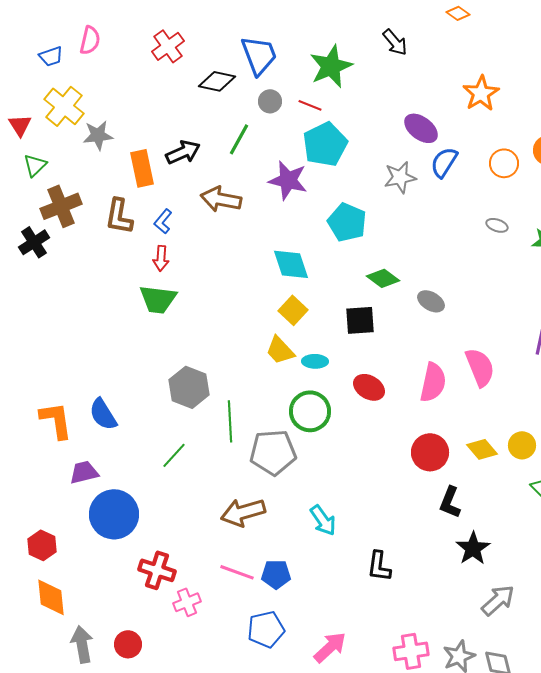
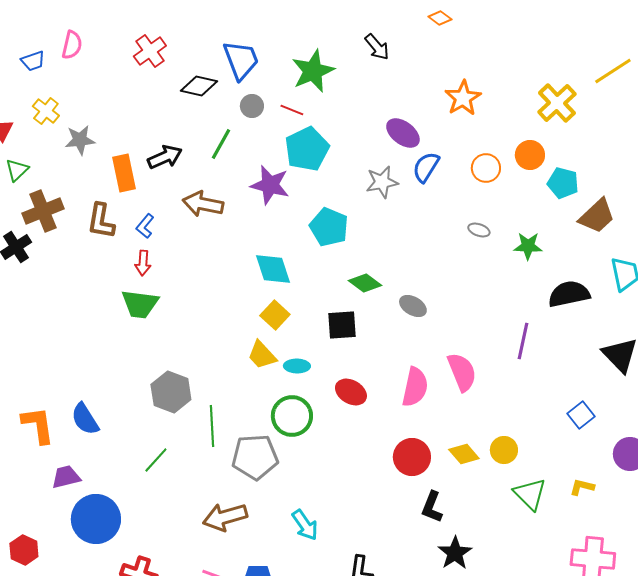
yellow cross: (64, 106) -> (46, 111), size x0.7

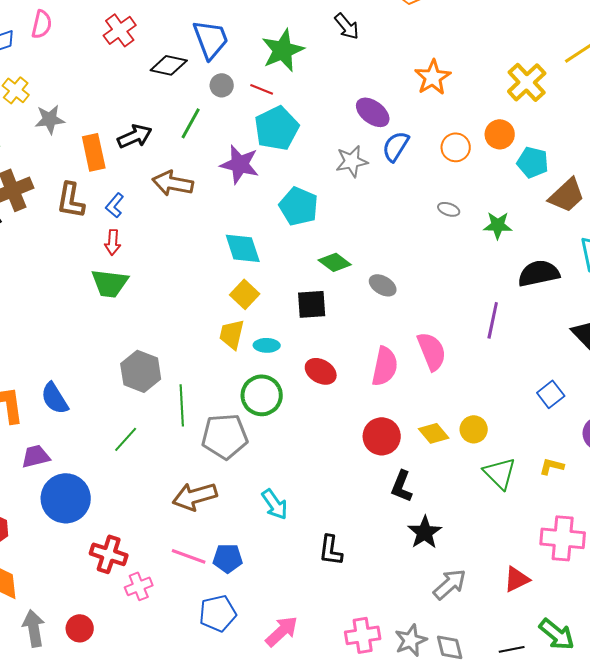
yellow trapezoid: (262, 355) -> (232, 334), turned 56

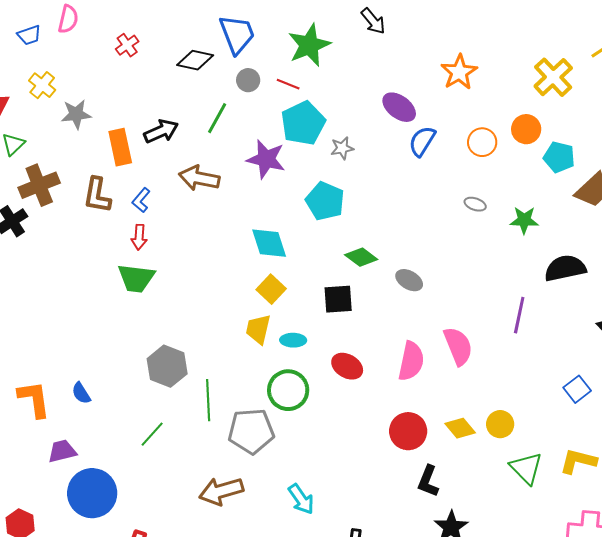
red cross: (120, 30) -> (127, 45), moved, size x0.7
gray star: (352, 161) -> (342, 148), moved, size x0.7
blue semicircle: (55, 398) -> (81, 393), size x0.7
yellow L-shape: (552, 466) -> (578, 461), size x1.5

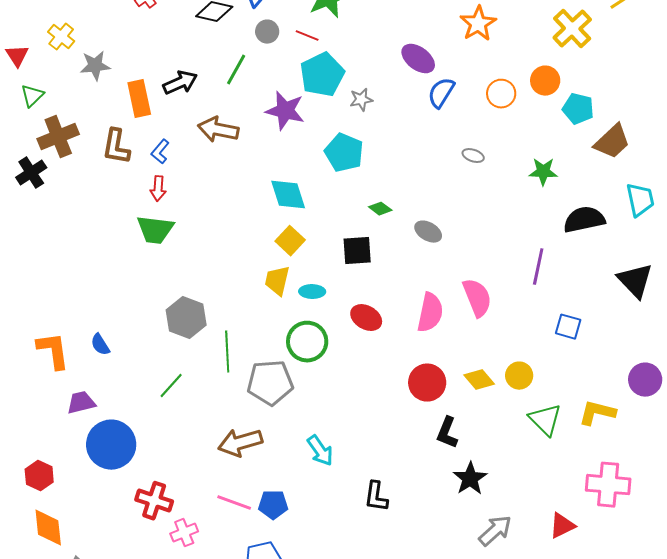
gray ellipse: (475, 204) -> (473, 156), moved
green diamond: (361, 257) -> (380, 209), size x0.7
blue square: (577, 389) -> (568, 327), moved, turned -36

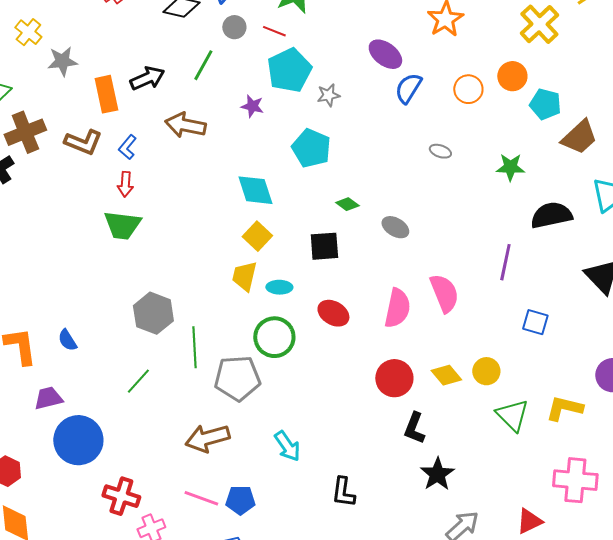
purple star: (285, 111) -> (252, 106), size x0.6
brown L-shape: (116, 147) -> (83, 142), turned -78

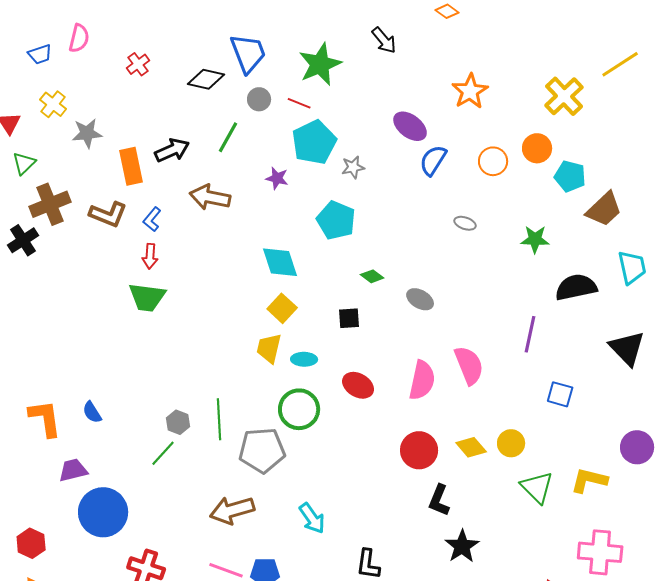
black square: (324, 246) -> (349, 318), size x0.7
gray hexagon: (153, 313) -> (178, 422), moved, size x0.6

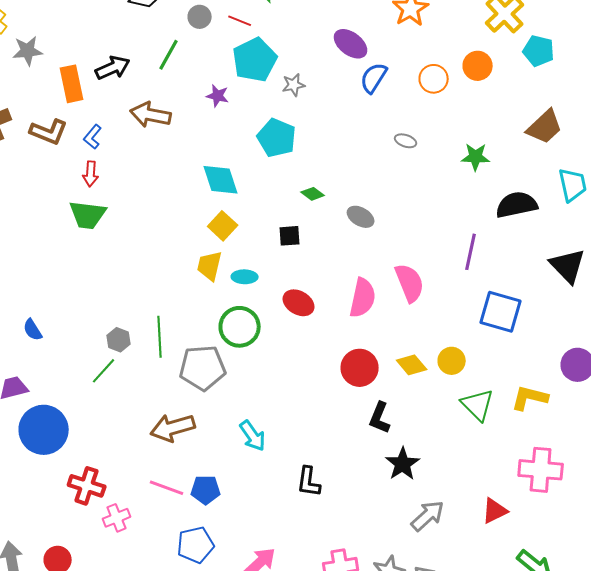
cyan pentagon: (570, 176) -> (539, 51), moved
blue square: (560, 394) -> (501, 312), size x1.6

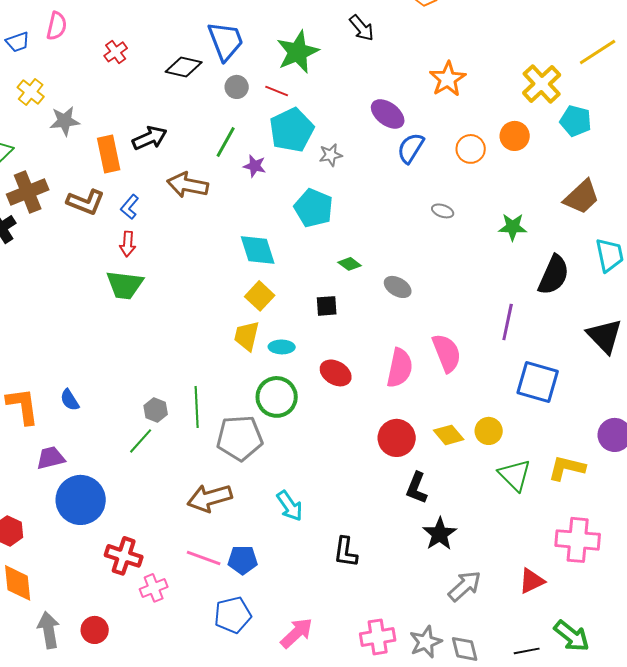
green line: (169, 55) -> (226, 142), moved
black semicircle: (517, 205) -> (554, 275), turned 126

